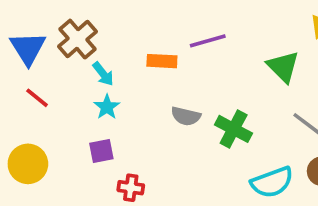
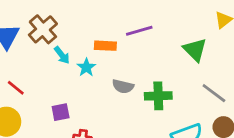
red line: (37, 98) -> (16, 88), moved
cyan star: (107, 107) -> (86, 67), moved
green cross: (234, 129) -> (158, 96), turned -30

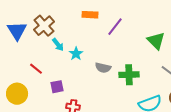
purple line: (139, 31) -> (115, 27), turned -36
orange rectangle: (105, 46) -> (90, 15), moved
red line: (16, 88) -> (36, 69), moved

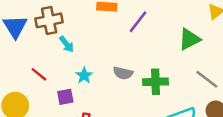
brown cross: (44, 26) -> (49, 20), turned 30
green triangle: (156, 41) -> (189, 39), turned 48
cyan star: (76, 54) -> (84, 76), moved

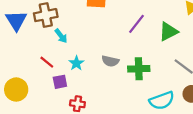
purple line: (138, 22) -> (137, 24), moved
red line: (39, 74) -> (47, 62), moved

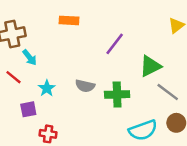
green triangle: (168, 31) -> (150, 66), moved
red line: (47, 62) -> (14, 77), moved

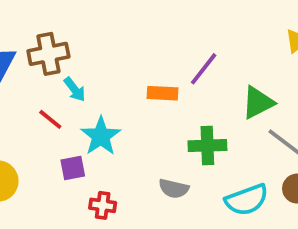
orange rectangle: (69, 20) -> (163, 93), moved
gray semicircle: (85, 86) -> (174, 189), moved
cyan star: (47, 88) -> (101, 136), size x1.5

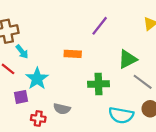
purple line: (204, 69) -> (100, 26), moved
gray semicircle: (174, 189) -> (62, 109), moved
cyan semicircle: (247, 200) -> (121, 115), turned 30

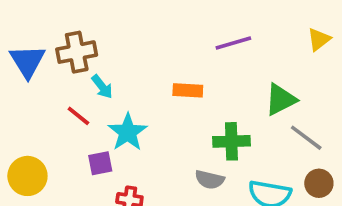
purple line: (100, 26) -> (233, 43), turned 36
gray semicircle: (62, 109) -> (210, 180), moved

